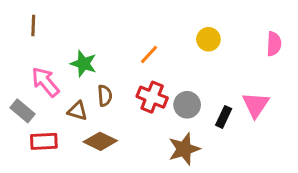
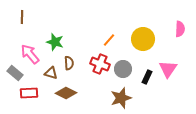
yellow circle: (208, 39) -> (143, 39), moved, size x1.5
orange line: (149, 55) -> (109, 40), moved

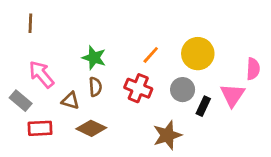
pink semicircle: (180, 29) -> (253, 69), moved
green star: (55, 42) -> (94, 58), moved
gray circle: (123, 69) -> (183, 90), moved

